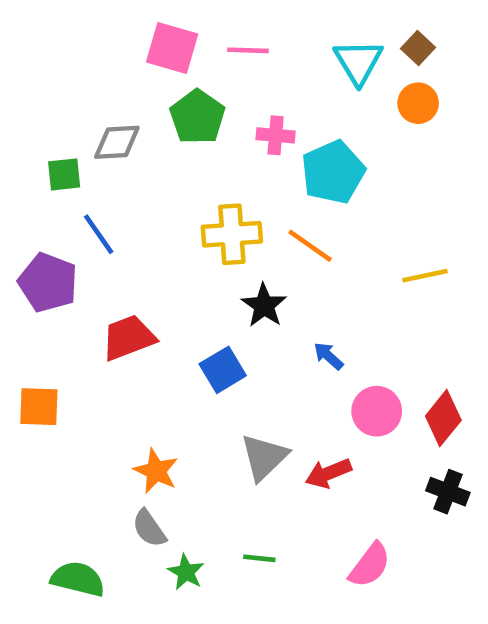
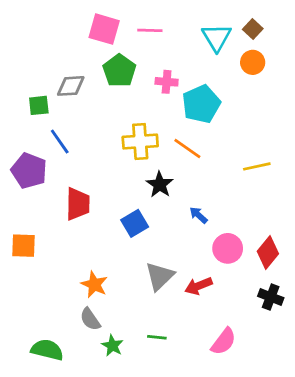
red trapezoid: (128, 338) -> (78, 204), turned 112

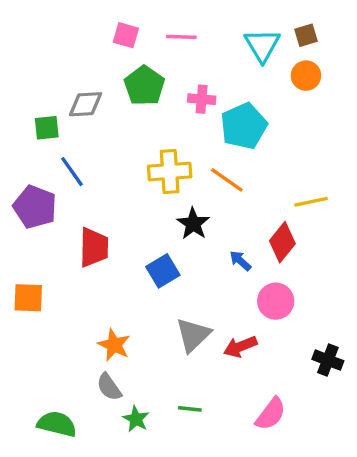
pink square: (104, 29) -> (126, 35), size x0.7
brown square: (253, 29) -> (306, 35), turned 30
red diamond: (268, 253) -> (282, 242), moved

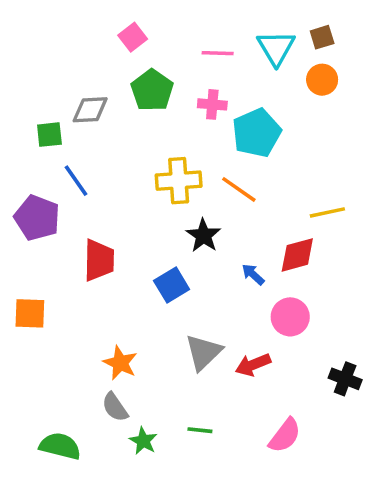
pink square: (126, 35) -> (133, 37), turned 36
pink line: (181, 37) -> (218, 53), moved
red diamond: (282, 242) -> (297, 255), turned 36

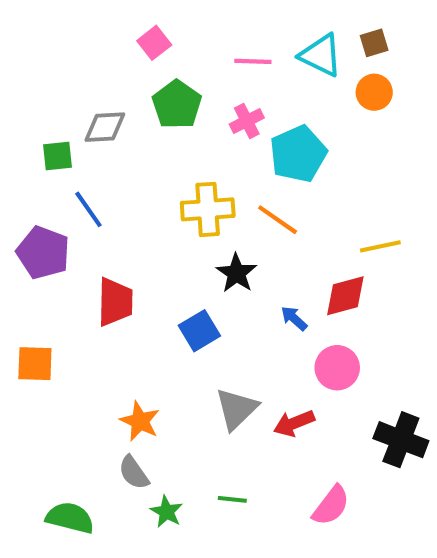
cyan triangle: (276, 48) -> (321, 55), turned -33
pink cross: (212, 104) -> (247, 121), turned -32
black cross: (345, 379) -> (401, 440), size x1.4

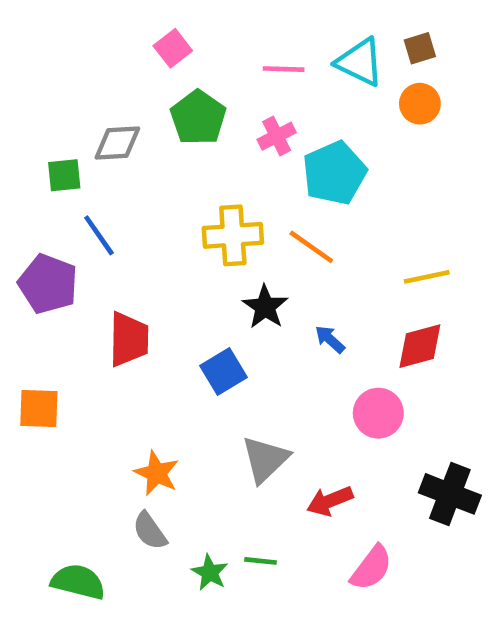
red diamond: (345, 296) -> (420, 346), moved
blue arrow: (294, 318) -> (330, 339), moved
red arrow: (294, 423) -> (330, 501), moved
green star: (167, 512) -> (210, 572), moved

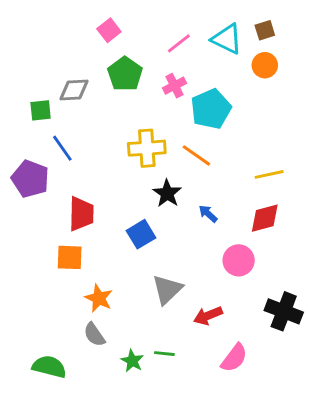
pink line: (284, 69) -> (179, 43), turned -40
orange square: (39, 409) -> (70, 257), moved

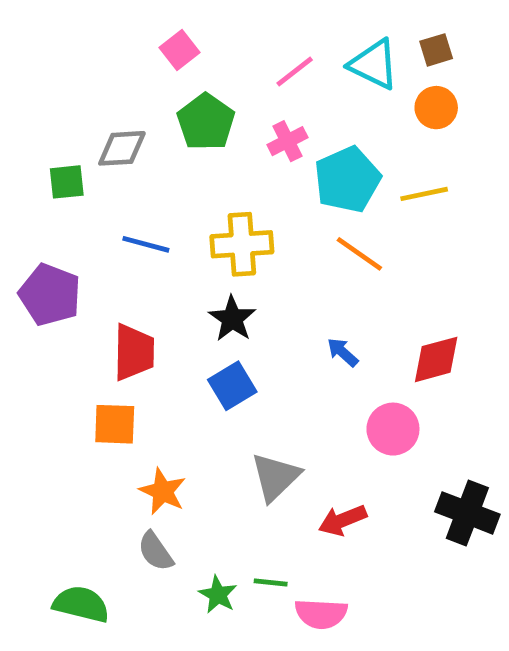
blue line: (62, 148) -> (146, 244), moved, turned -40
orange line: (196, 155) -> (359, 254), moved
yellow line: (269, 174) -> (424, 194), moved
black star: (167, 193) -> (232, 319), moved
pink semicircle: (234, 358) -> (321, 614), moved, turned 56

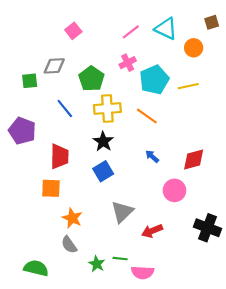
pink square: (179, 50) -> (73, 31), moved
brown square: (436, 50) -> (212, 22), moved
green pentagon: (206, 122) -> (91, 79), moved
blue line: (146, 244) -> (65, 108), turned 36
orange line: (359, 254) -> (147, 116), moved

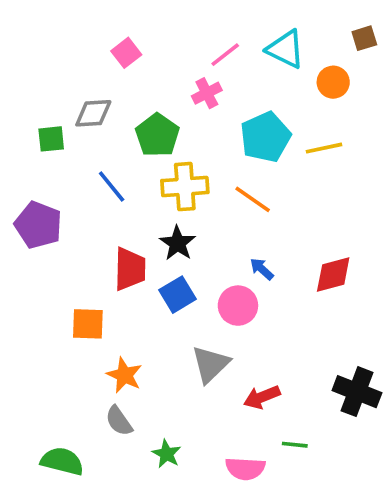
pink cross: (128, 63) -> (207, 93), moved
red trapezoid: (59, 156) -> (130, 269), moved
pink circle: (174, 190) -> (238, 306), moved
green line: (120, 259) -> (295, 445), moved

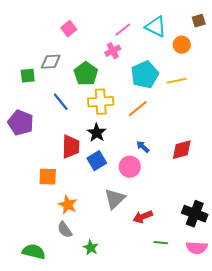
orange line: (253, 199) -> (138, 109), turned -75
pink semicircle: (245, 469) -> (197, 248), moved

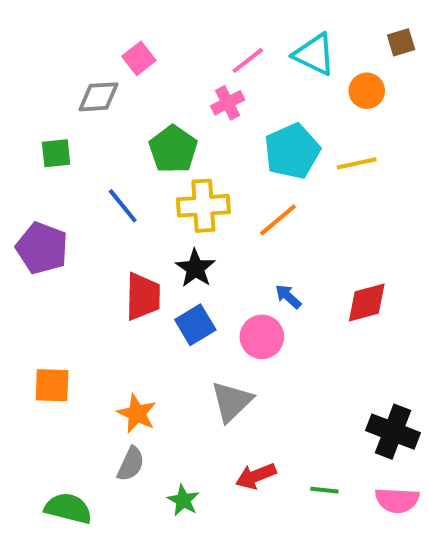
gray diamond: (51, 62) -> (98, 97), moved
orange square: (48, 177) -> (52, 385), moved
red arrow: (143, 217) -> (256, 476), moved
gray semicircle: (65, 230) -> (131, 464), turned -120

